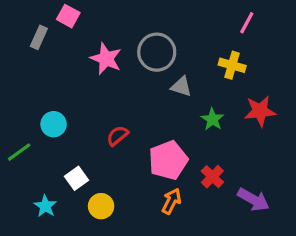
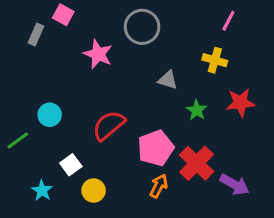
gray circle: (157, 52) -> (142, 27), moved
red semicircle: (117, 136) -> (109, 125), size x1.6
red cross: (212, 177) -> (197, 163), size x1.6

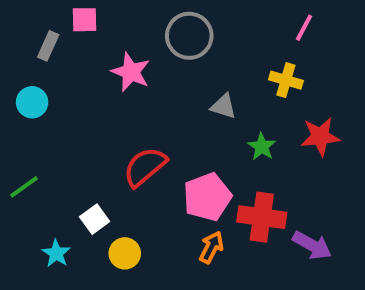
pink square: (63, 15) -> (84, 20), turned -30
cyan circle: (50, 115) -> (32, 102), moved
red cross: (197, 163) -> (262, 217), turned -36

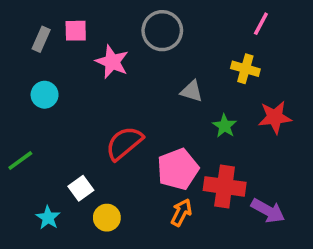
pink square: (84, 20) -> (76, 31), moved
cyan circle: (32, 102) -> (45, 95), moved

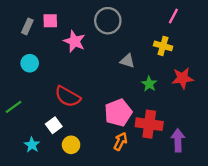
red semicircle: (124, 143) -> (68, 97), moved, turned -110
purple arrow: (268, 211) -> (178, 140), turned -120

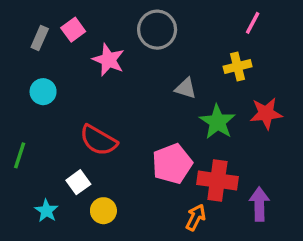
pink square: (50, 21) -> (73, 30), turned -35
yellow cross: (163, 46) -> (238, 66), turned -30
green star: (149, 84) -> (217, 122), size x1.5
green line: (14, 107) -> (20, 155), turned -36
orange arrow: (120, 141) -> (196, 217), moved

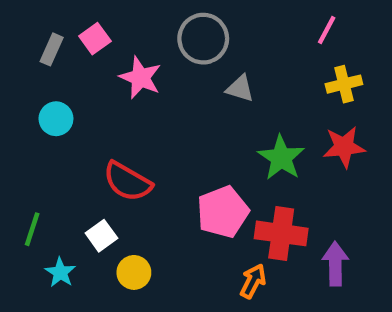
yellow cross: (238, 66) -> (344, 84), moved
gray triangle: (186, 88) -> (240, 88), moved
green line: (20, 155) -> (32, 229), moved

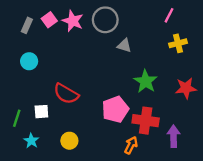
pink star: (140, 78) -> (73, 21), moved
red star: (344, 147) -> (186, 88), moved
white square: (101, 236) -> (41, 112), moved, turned 32

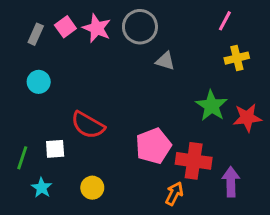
green star: (146, 81) -> (211, 106), moved

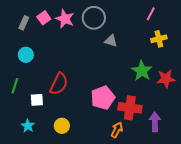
red semicircle: (88, 125) -> (59, 84), turned -95
green line: (22, 158) -> (15, 86), moved

